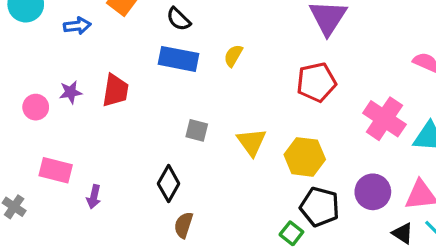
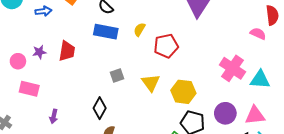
red pentagon: (316, 82) -> (166, 46), moved
gray square: (197, 130) -> (117, 75), turned -32
pink rectangle: (56, 170) -> (29, 89), moved

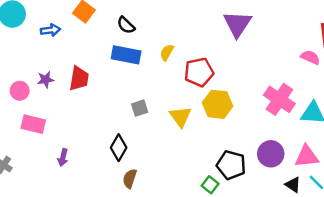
yellow hexagon: (183, 92) -> (218, 104), moved

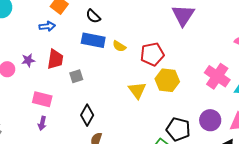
blue arrow: (51, 30) -> (47, 26), moved
yellow semicircle: (167, 52) -> (119, 46), moved, turned -88
gray square: (140, 108) -> (76, 76), moved
pink rectangle: (33, 124) -> (42, 99), moved

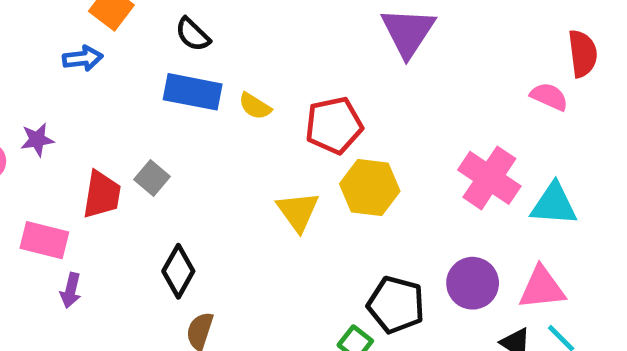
red trapezoid: (55, 59) -> (102, 195), moved
gray square: (76, 76) -> (152, 178), turned -32
pink rectangle: (42, 99) -> (44, 240), moved

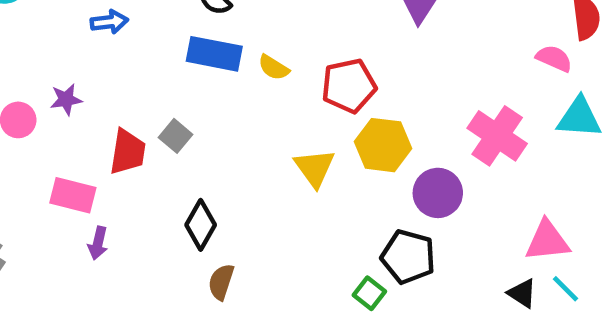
cyan triangle: (554, 204) -> (579, 118), moved
purple circle: (473, 283) -> (438, 193), moved

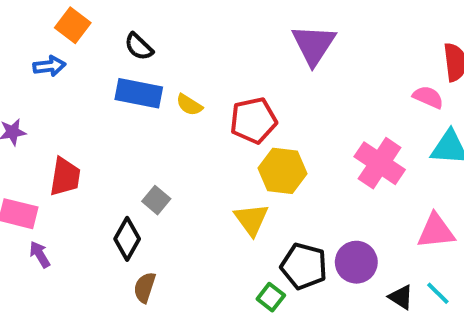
gray square: (176, 136) -> (156, 200), moved
yellow triangle: (315, 168) -> (251, 219), moved
purple circle: (438, 193) -> (356, 262), moved
pink triangle: (547, 241) -> (436, 231), moved
purple arrow: (98, 243) -> (40, 254), turned 136

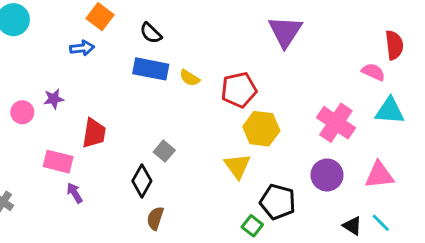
purple circle: (356, 262) -> (327, 175), moved

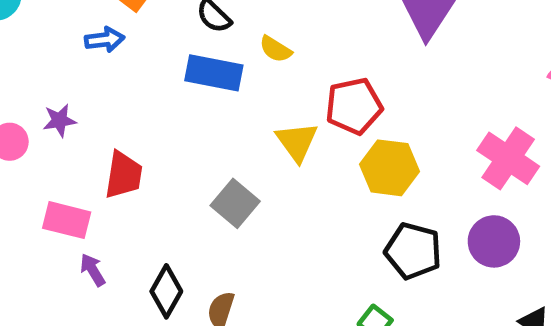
yellow semicircle: (190, 78) -> (276, 49), moved
gray square: (164, 151) -> (235, 203), size x1.4
yellow triangle: (237, 166) -> (297, 142), moved
black diamond: (142, 181) -> (166, 291), moved
black pentagon: (278, 202) -> (413, 251), moved

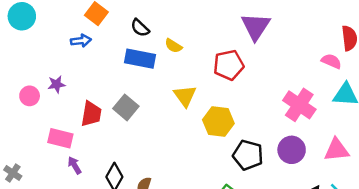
red pentagon: (354, 106) -> (229, 65), moved
yellow hexagon: (389, 168) -> (218, 122), moved
gray square: (235, 203) -> (126, 107), moved

